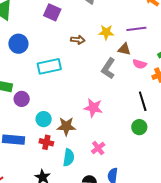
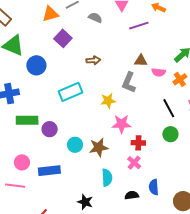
purple square: (52, 12) -> (63, 38), turned 30
purple line: (136, 29) -> (139, 26), moved
yellow star: (106, 32) -> (108, 101), moved
blue circle: (18, 44) -> (36, 65), moved
red cross: (46, 142) -> (138, 143), moved

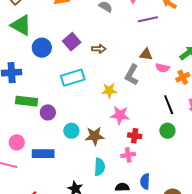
purple square: (63, 38) -> (72, 42), moved
pink cross: (134, 163) -> (128, 155), turned 32

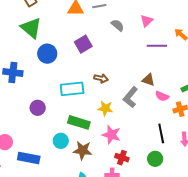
purple square: (72, 42) -> (83, 44), moved
brown arrow: (99, 49) -> (101, 78), moved
green rectangle: (26, 101) -> (79, 122), moved
purple circle: (48, 112) -> (38, 108), moved

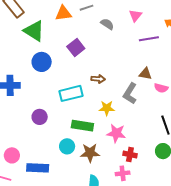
green triangle: (31, 28) -> (34, 31), moved

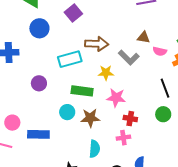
brown arrow: (98, 79) -> (97, 44), size x1.6
gray L-shape: (130, 93) -> (129, 58), turned -75

